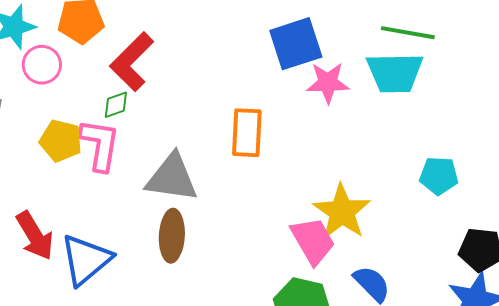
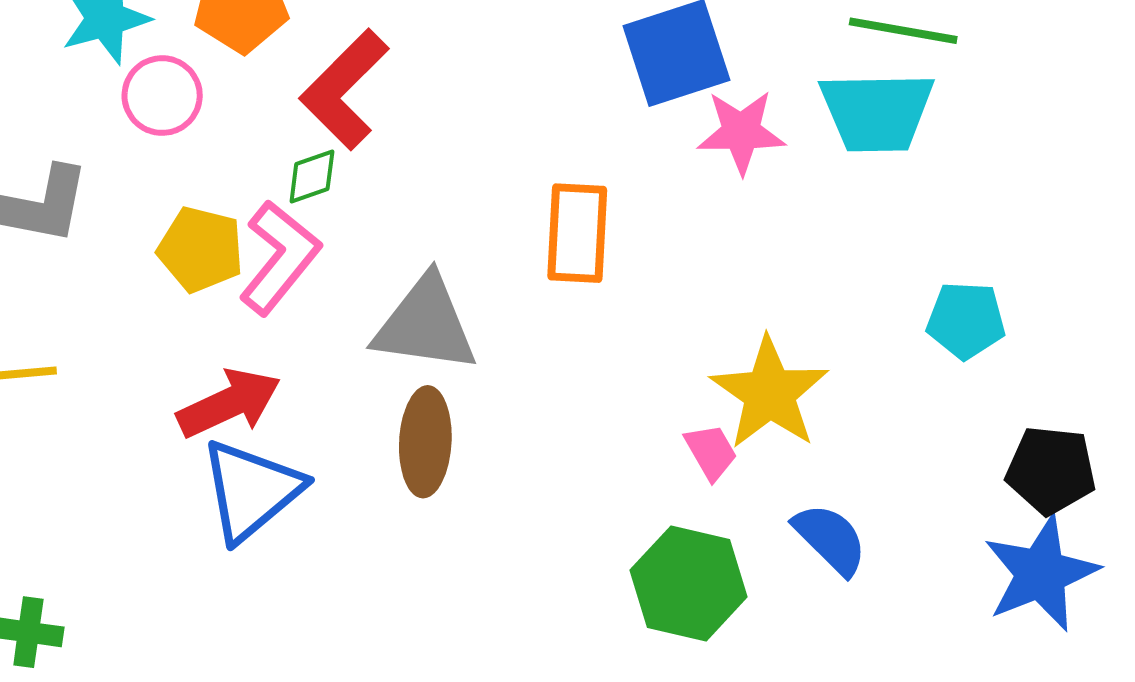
pink L-shape: (100, 145) -> (280, 258), turned 30
red arrow: (35, 236) -> (229, 403), moved, turned -84
pink trapezoid: (313, 241) -> (711, 452), size x0.6

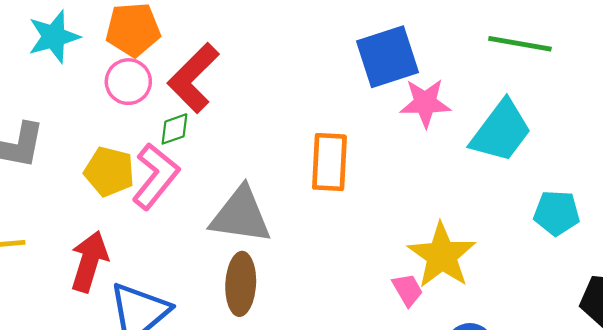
pink circle: (162, 96) -> (128, 82), moved
cyan trapezoid: (877, 112) -> (501, 131), moved, turned -52
red arrow: (229, 403) -> (89, 261), moved, turned -48

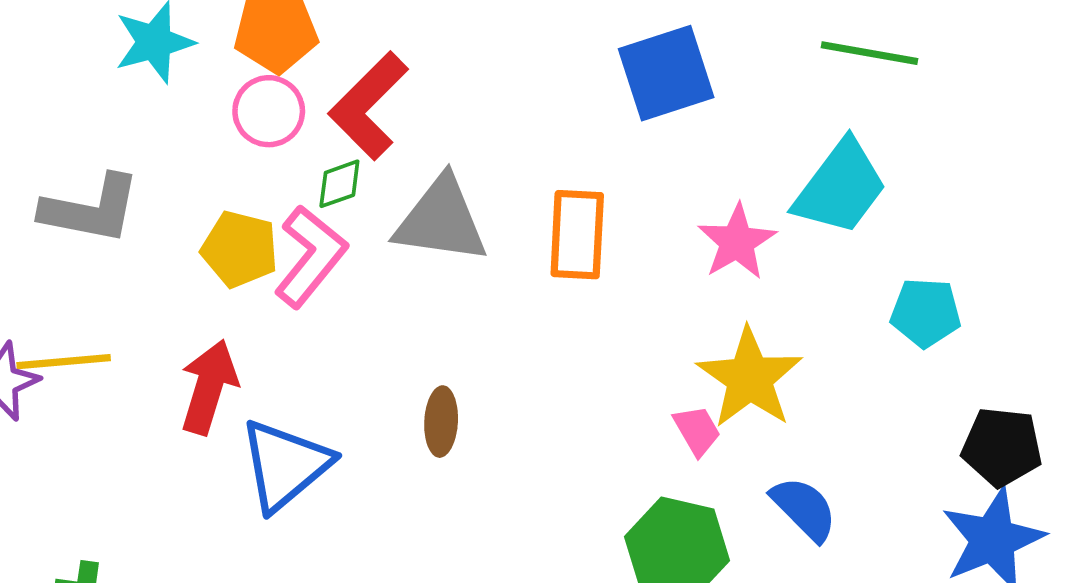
pink star: (425, 103) -> (737, 242), moved, turned -30
gray triangle: (241, 215) -> (441, 220), moved
brown ellipse: (241, 284) -> (441, 422), size x0.7

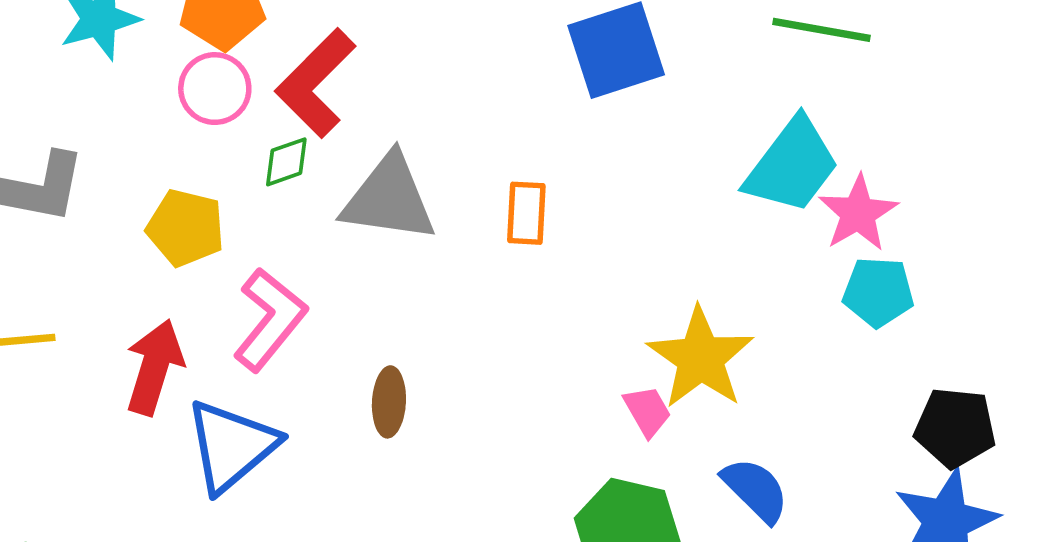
orange rectangle: (577, 235) -> (526, 213), size x0.7
pink star: (737, 242) -> (858, 213), moved
pink L-shape: (310, 256) -> (270, 319), moved

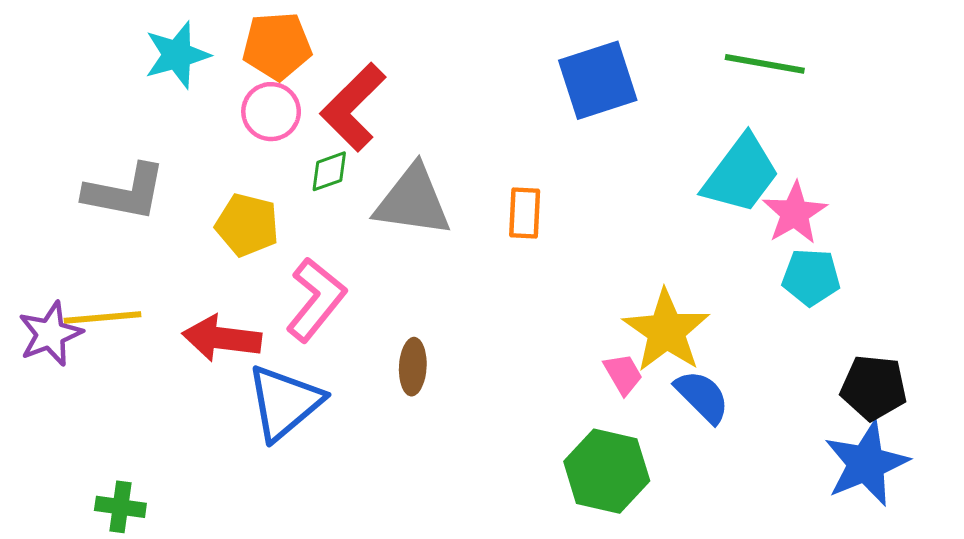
red arrow: (154, 367) -> (222, 338), turned -100
blue semicircle: (755, 490) -> (702, 396), moved

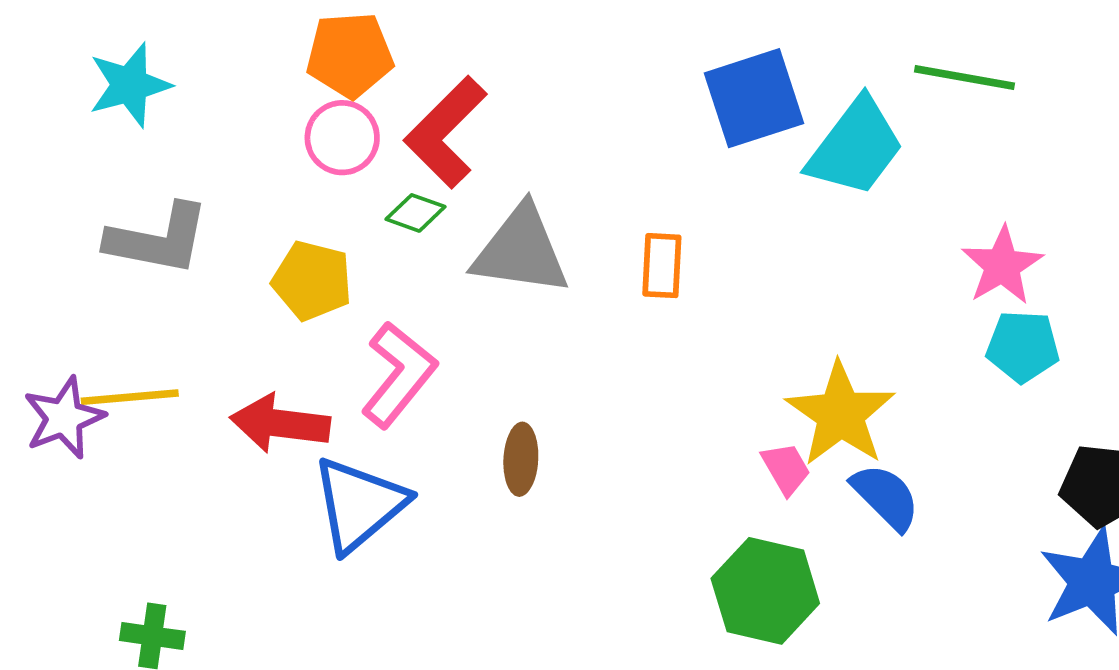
cyan star: (177, 55) -> (130, 85), moved
green diamond: (329, 171) -> (416, 213), turned 39
cyan trapezoid: (741, 174) -> (856, 147), moved

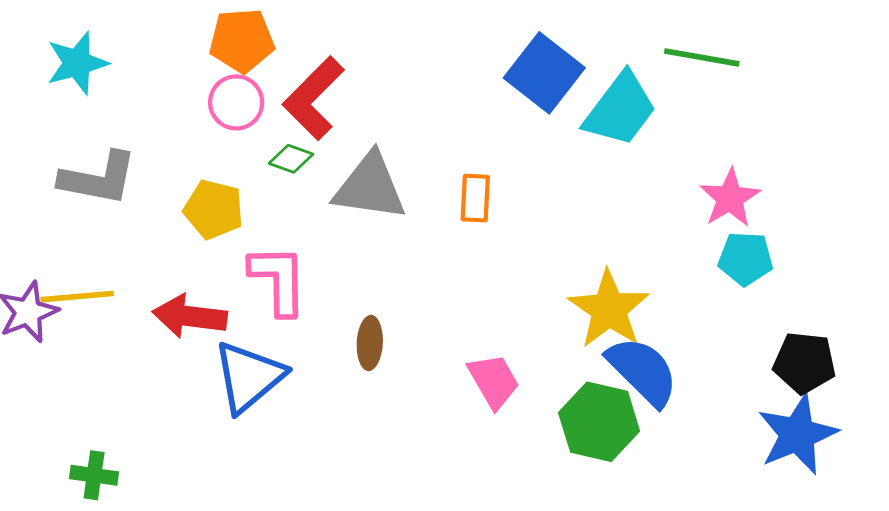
blue square: (754, 98) -> (544, 73), turned -34
pink L-shape: (399, 375) -> (278, 280), turned -40
pink trapezoid: (786, 469) -> (494, 381), moved, size x1.4
blue semicircle: (886, 497) -> (643, 371), size x1.4
green hexagon: (765, 591) -> (599, 422), moved

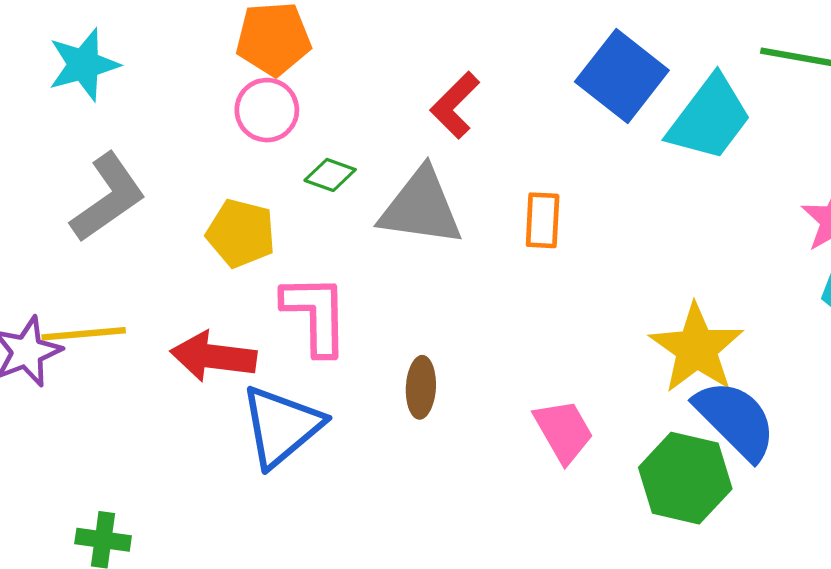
red L-shape: (314, 98) -> (455, 105), moved, size x0.7
gray L-shape: (98, 178) -> (108, 198), turned -46

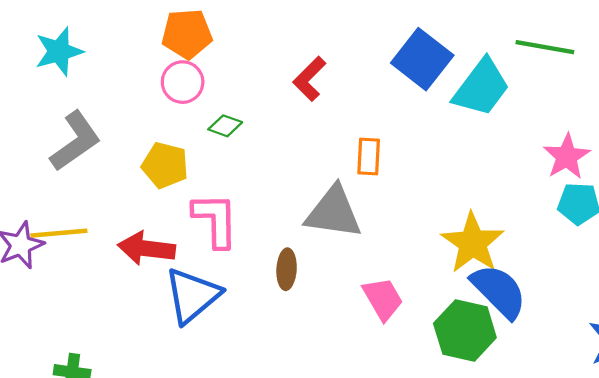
gray triangle: (421, 207) -> (334, 212), moved

